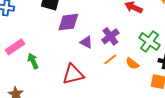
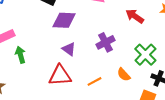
purple triangle: (86, 42) -> (69, 49), moved
orange line: (110, 59) -> (95, 81), moved

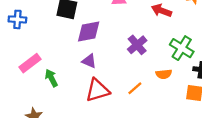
purple triangle: (69, 49) -> (89, 61), moved
orange semicircle: (124, 75) -> (164, 74), turned -40

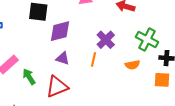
orange line: (135, 88) -> (94, 59), moved, turned -32
red triangle: (98, 90) -> (57, 87), moved

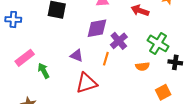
purple diamond: (60, 31) -> (97, 28), moved
orange square: (162, 80) -> (163, 92), moved, turned -35
red triangle: (57, 87) -> (86, 83), moved

